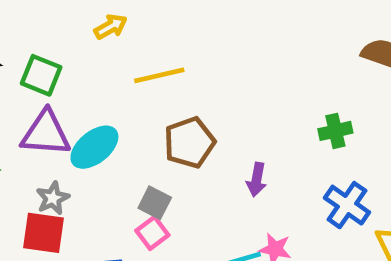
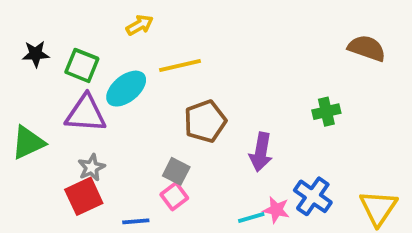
cyan ellipse: (94, 147) -> (126, 89), moved
purple arrow: (257, 180) -> (261, 152), size x1.4
blue cross: (347, 205) -> (313, 196), moved
red square: (43, 233) -> (84, 196), turned -33

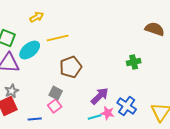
purple arrow: (261, 152) -> (100, 96), moved, turned -144

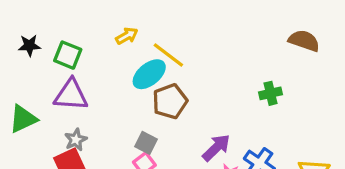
yellow arrow: (37, 17) -> (127, 36), moved
yellow line: (58, 38) -> (168, 55), moved, turned 50
cyan ellipse: (30, 50) -> (149, 74), moved

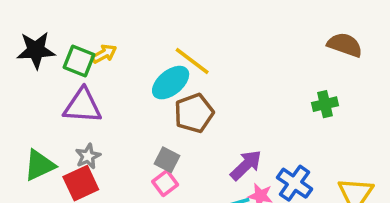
yellow arrow: (127, 36) -> (104, 54), moved
black star: (29, 45) -> (36, 50), size x1.5
green cross: (271, 93) -> (325, 104), moved
green triangle: (23, 119) -> (39, 165), moved

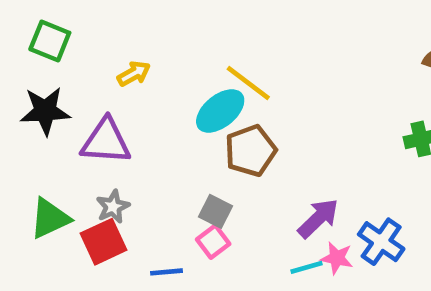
black star: (36, 50) -> (45, 111), moved
green square: (79, 61) -> (50, 41), moved

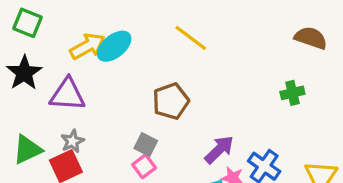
yellow arrow: (134, 74) -> (87, 46), size x1.5
yellow line: (248, 83) -> (191, 38), moved
black star: (45, 111) -> (24, 73), turned -30
cyan ellipse: (220, 111) -> (114, 46), moved

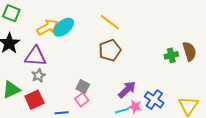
brown semicircle: (311, 38) -> (189, 51), moved, turned 54
brown pentagon: (171, 101) -> (110, 50), moved
gray star: (72, 141) -> (38, 76), moved

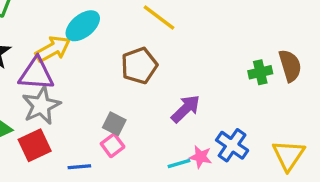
yellow arrow: (48, 27) -> (53, 49), moved
brown pentagon: (110, 50) -> (139, 66), moved
gray star: (38, 76) -> (41, 105), size x1.6
purple arrow: (127, 90) -> (186, 109), moved

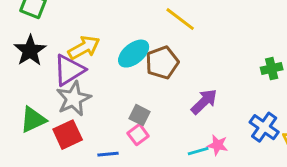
cyan ellipse: (83, 26) -> (134, 54), moved
purple triangle: (36, 74) -> (69, 70), turned -36
blue cross: (232, 145) -> (264, 127), moved

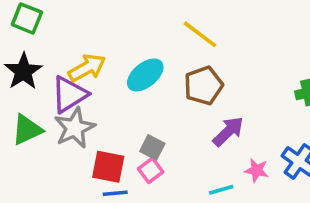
brown pentagon: (162, 63) -> (204, 86), moved
green triangle: (33, 120) -> (27, 130), moved
red square: (68, 135) -> (108, 167), moved, turned 36
pink star: (218, 145) -> (257, 170), moved

